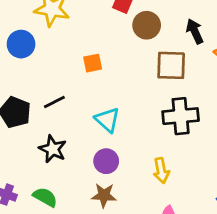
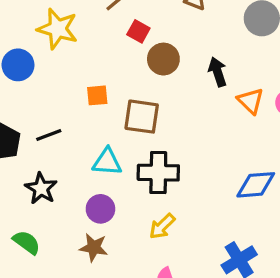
brown square: (171, 65) -> (142, 117), moved
black cross: (181, 116) -> (158, 173), moved
cyan triangle: (107, 120) -> (107, 162), turned -44
yellow arrow: (161, 171) -> (162, 226), turned 50

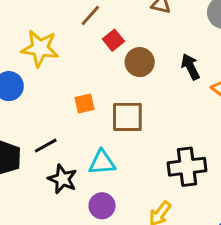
red square: (138, 31) -> (113, 40), turned 30
black cross: (158, 173) -> (187, 167), moved
black star: (41, 188) -> (63, 179), moved

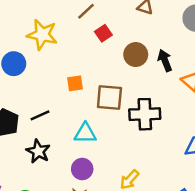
brown circle: (140, 62) -> (136, 55), moved
black cross: (187, 167) -> (145, 114), moved
black star: (63, 179) -> (38, 151), moved

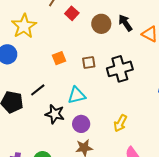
yellow star: (42, 35) -> (24, 26), turned -30
brown square: (109, 97) -> (89, 63), size x0.6
black star: (38, 151) -> (55, 114), moved

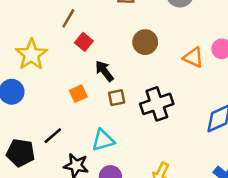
red square: (72, 13) -> (84, 42), moved
black arrow: (125, 23) -> (104, 71), moved
brown circle: (101, 24) -> (145, 42), moved

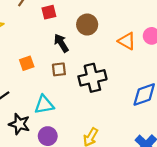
red square: (84, 42) -> (49, 12), moved, turned 32
black arrow: (104, 71) -> (61, 43), moved

